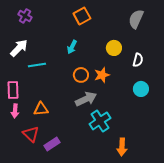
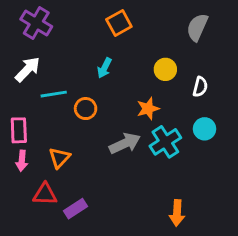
purple cross: (25, 16) -> (36, 23), size x1.5
orange circle: (81, 75) -> (86, 109), moved
orange triangle: (41, 109) -> (59, 158), turned -42
cyan cross: (100, 121) -> (165, 142), moved
red triangle: (31, 134) -> (45, 194), turned -42

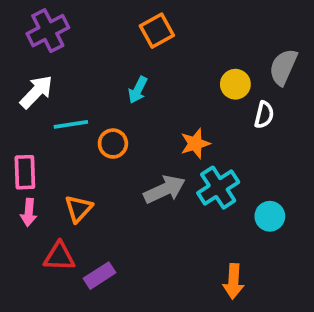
purple cross: (36, 23) -> (48, 31), turned 32
gray semicircle: (197, 27) -> (283, 67), moved
yellow circle: (165, 69) -> (235, 84), moved
cyan circle: (205, 129) -> (270, 216), moved

